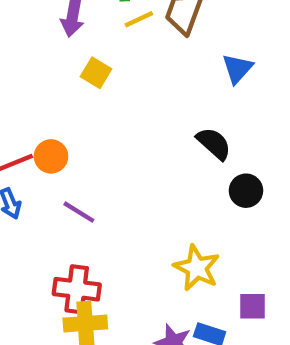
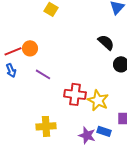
red cross: (77, 289) -> (75, 94), moved

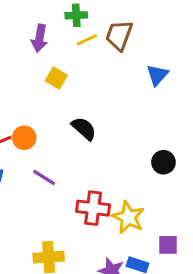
black semicircle: (106, 42) -> (84, 129), moved

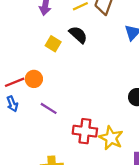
yellow square: (56, 78) -> (53, 44), moved
black semicircle: (84, 129) -> (78, 35), moved

